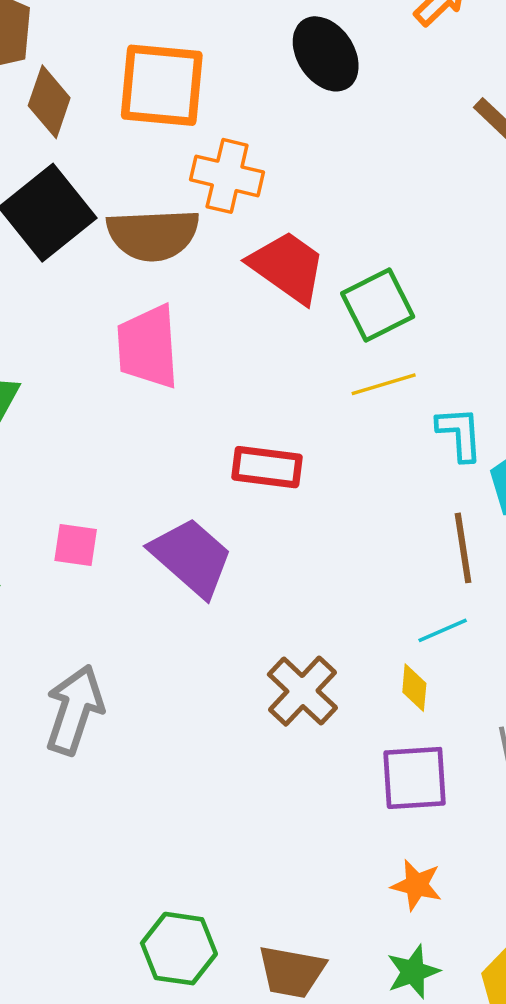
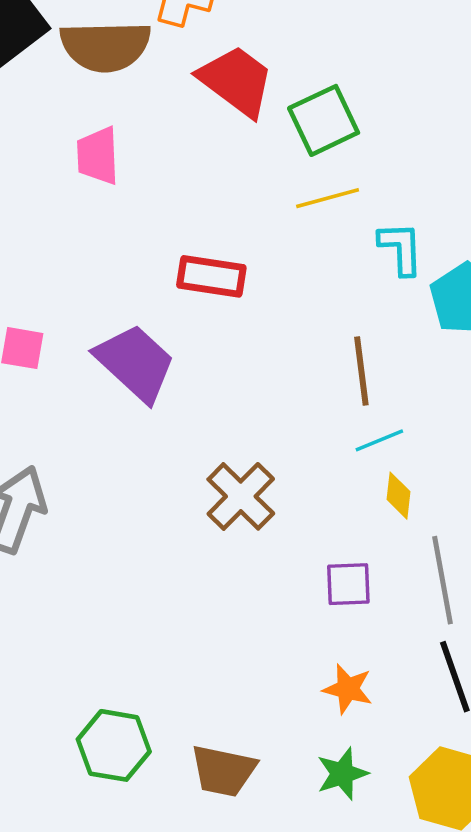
pink trapezoid: (148, 347) -> (98, 156), size x0.7
brown line: (463, 548) -> (361, 371), moved
yellow diamond: (414, 688) -> (399, 496), moved
purple square: (415, 778) -> (348, 584), size x0.7

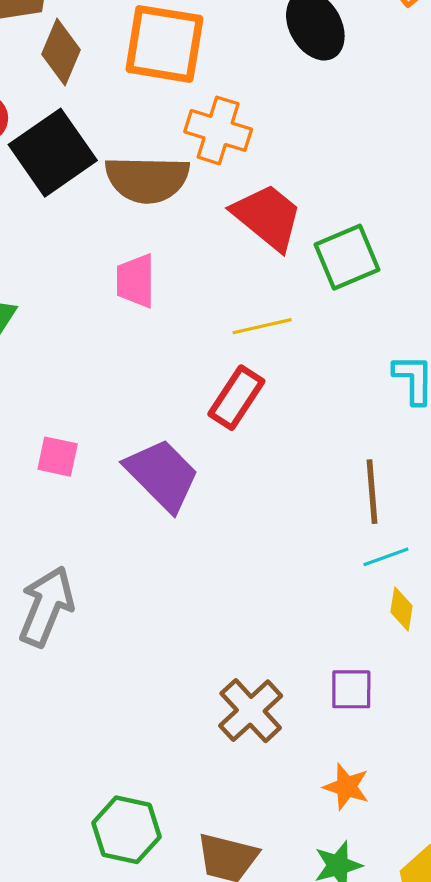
yellow line: (328, 198) -> (262, 326), moved
red rectangle: (211, 276) -> (236, 398), turned -68
brown cross: (241, 496) -> (251, 711), moved

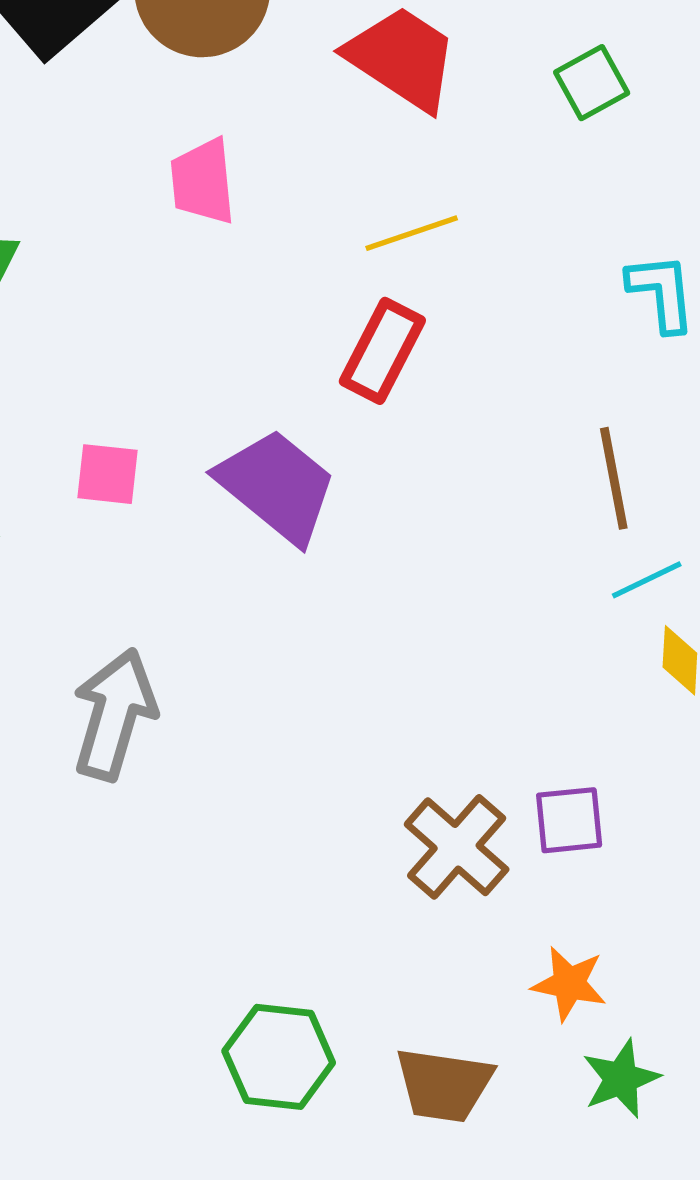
green square: (347, 257) -> (592, 83), moved, size x0.7
purple square: (351, 689) -> (569, 820), moved
orange star: (346, 787) -> (569, 984), moved

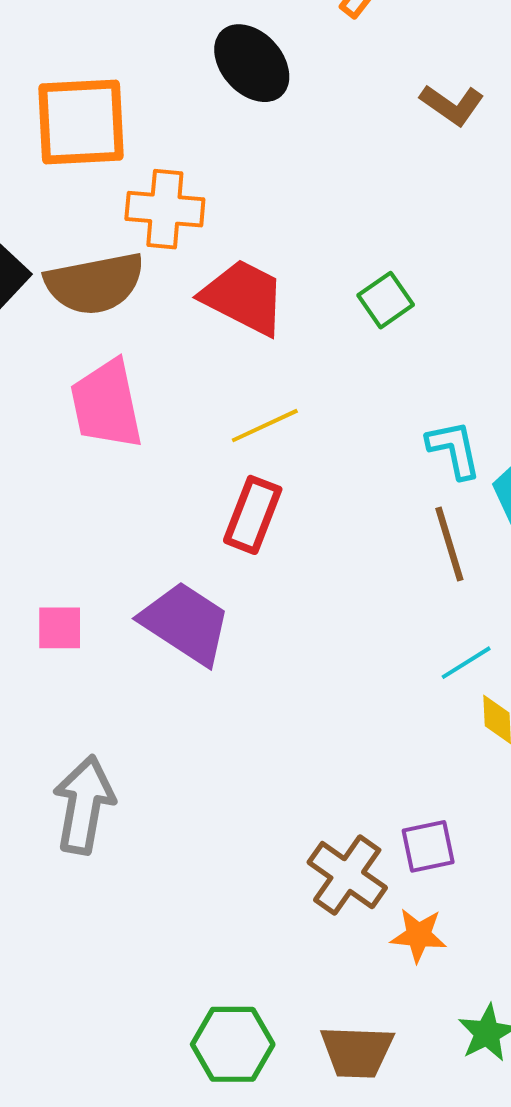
pink trapezoid: (203, 182) -> (106, 404), size x1.4
brown line: (614, 478) -> (449, 544), moved
orange star: (569, 984) -> (419, 935), moved

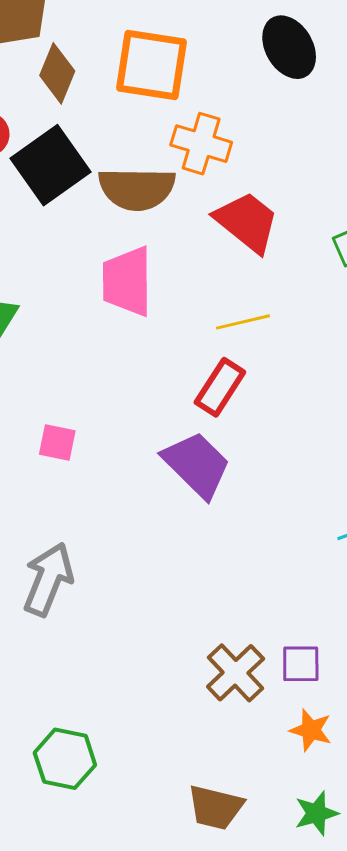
purple trapezoid: (186, 623) -> (197, 465), moved
orange star: (419, 935) -> (311, 730), moved
green hexagon: (233, 1044) -> (65, 759), moved

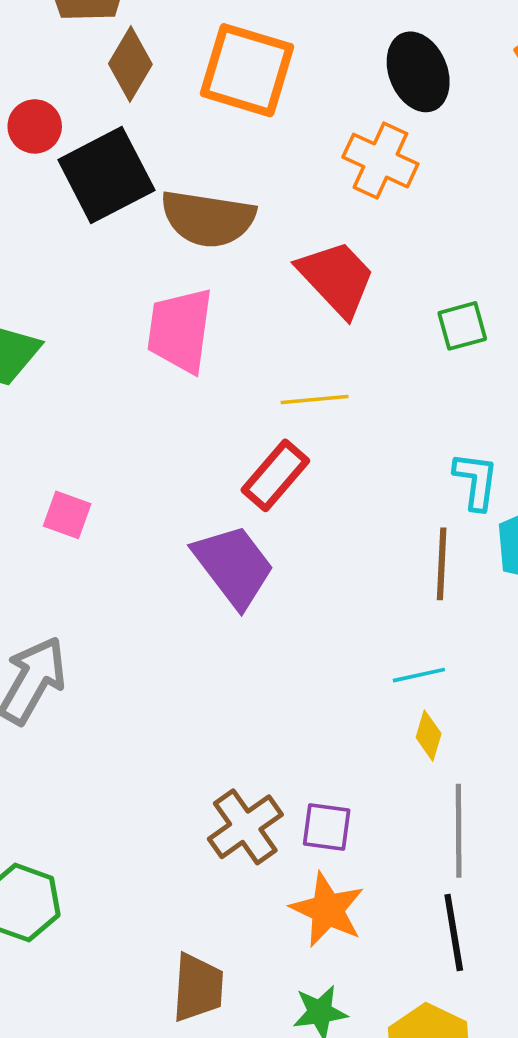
orange cross: (201, 144) -> (380, 161), moved
orange star: (311, 730) -> (327, 910), size x1.4
brown trapezoid: (216, 807) -> (198, 988), turned -108

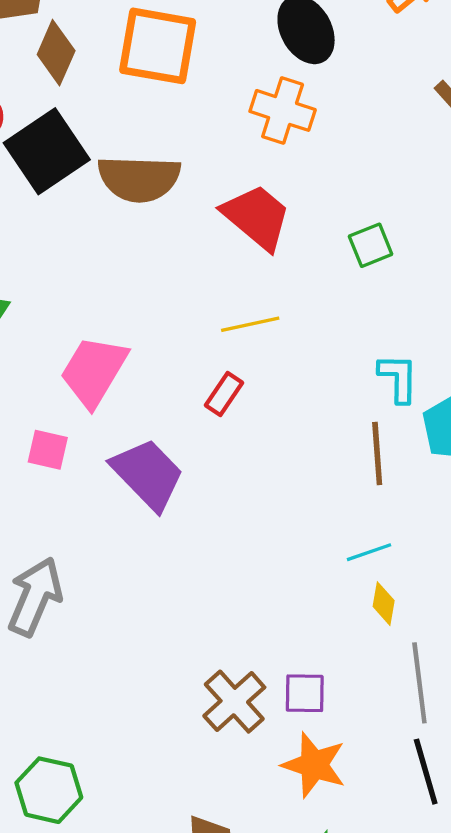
pink trapezoid: (180, 330) -> (94, 371), moved, turned 30
red rectangle: (275, 475) -> (224, 394), size x0.7
purple trapezoid: (234, 566) -> (148, 474), moved

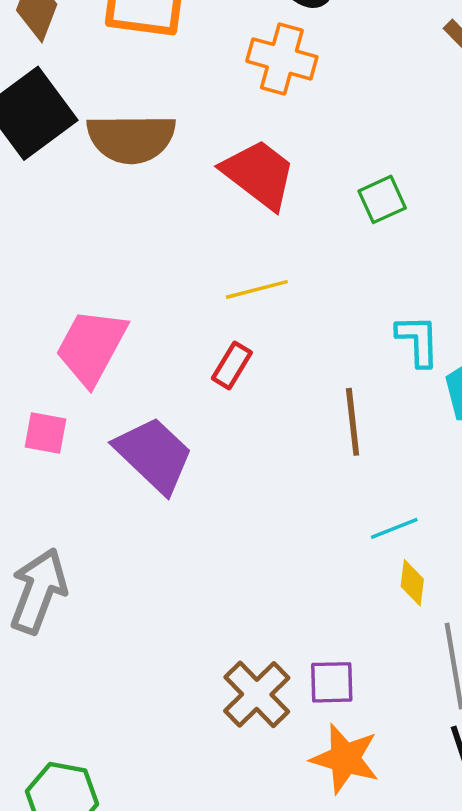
brown line: (377, 453) -> (353, 422), moved

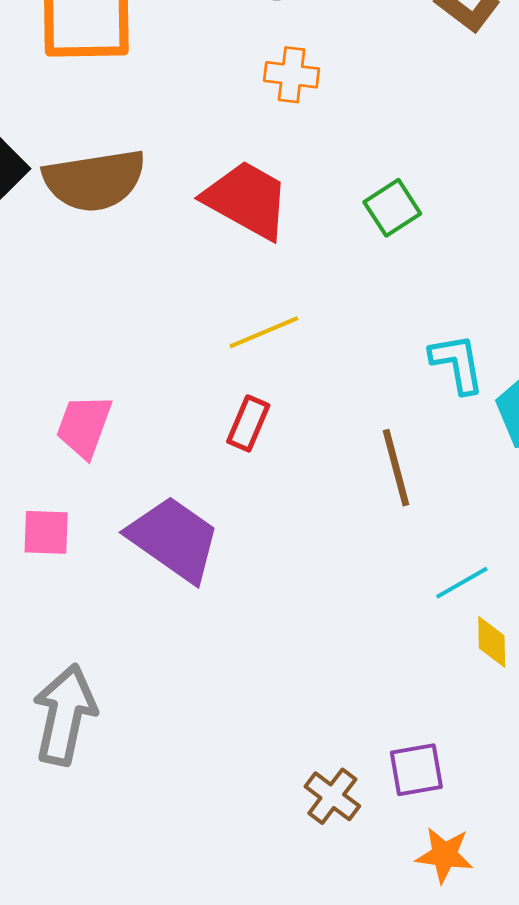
orange cross: (282, 59) -> (292, 75), moved, size x0.7
pink trapezoid: (91, 347) -> (84, 426), size x0.7
brown cross: (257, 694) -> (332, 796), size x0.7
orange star: (345, 759) -> (444, 855), size x0.7

